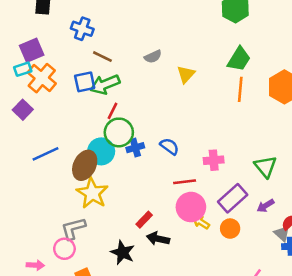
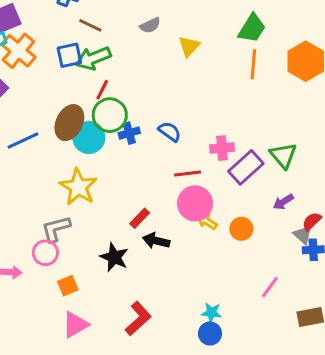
brown ellipse: (85, 165) -> (69, 123), moved
purple rectangle: (233, 198) -> (246, 167), moved

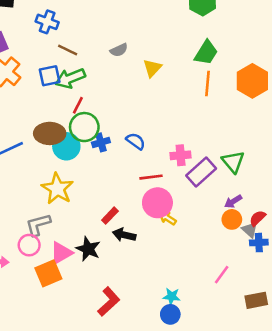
brown ellipse: (69, 123) -> (50, 133), turned 64
orange circle: (241, 229) -> (232, 219), moved
orange square: (68, 286) -> (48, 273), size x1.5
pink triangle: (75, 325) -> (61, 253), moved

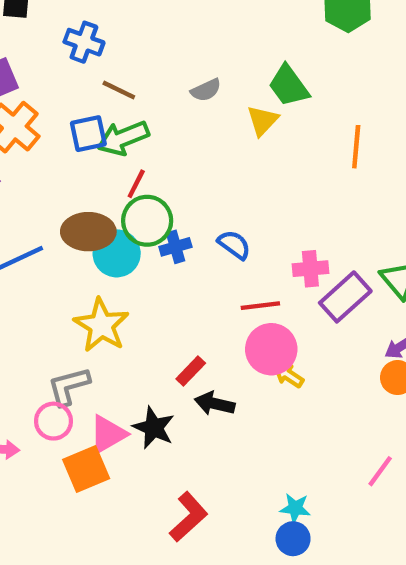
green trapezoid: (206, 53) -> (289, 86), moved, turned 112

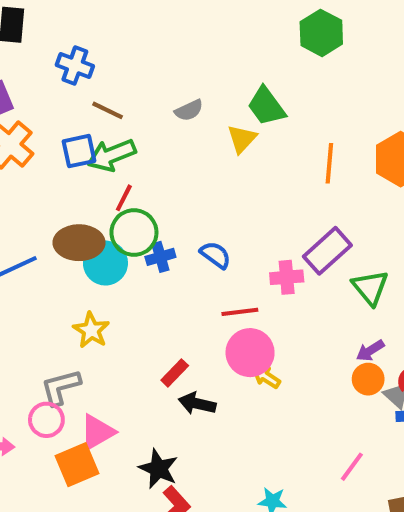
purple rectangle: (345, 297) -> (327, 251), moved
yellow star: (101, 325) -> (91, 330), size x0.7
black star: (154, 428) -> (158, 469), moved

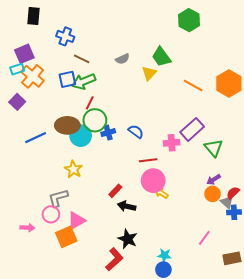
orange line: (329, 163) -> (193, 85), turned -66
black star: (158, 469) -> (128, 239), moved

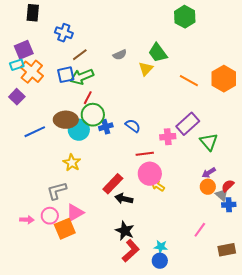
brown line: (82, 59) -> (80, 55), turned -63
red rectangle: (115, 191) -> (113, 184), size x1.5
pink circle: (51, 214) -> (50, 216), moved
red L-shape: (114, 259) -> (131, 251), moved

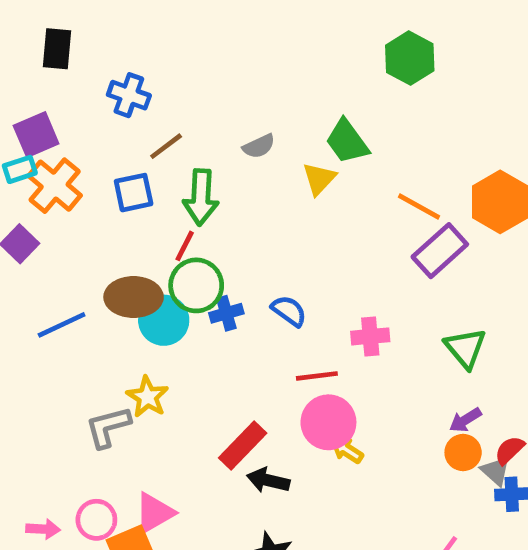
green arrow: (82, 77) -> (201, 197), moved, turned -65
purple rectangle: (188, 124) -> (440, 251), moved
gray L-shape: (57, 191) -> (108, 427), moved

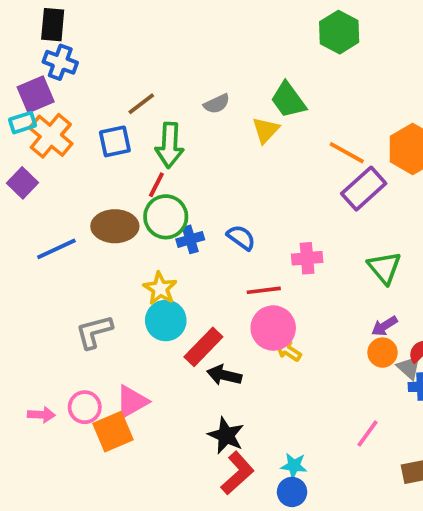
blue cross: (129, 95) -> (60, 62), moved
cyan circle: (164, 320) -> (166, 320), moved
yellow star: (147, 397) -> (160, 288), moved

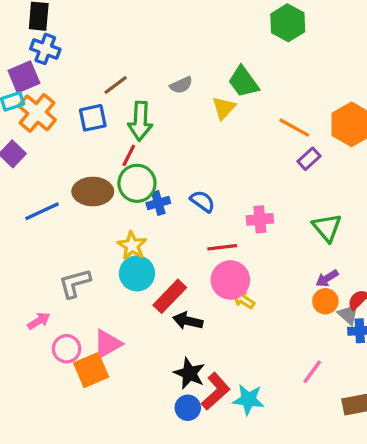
purple rectangle: (364, 189) -> (309, 159), size x0.6
pink arrow: (41, 415) -> (39, 321), moved, turned -35
cyan star: (294, 466) -> (248, 400), size x1.4
red L-shape: (237, 473) -> (216, 391), moved
blue circle: (292, 492) -> (188, 408), moved

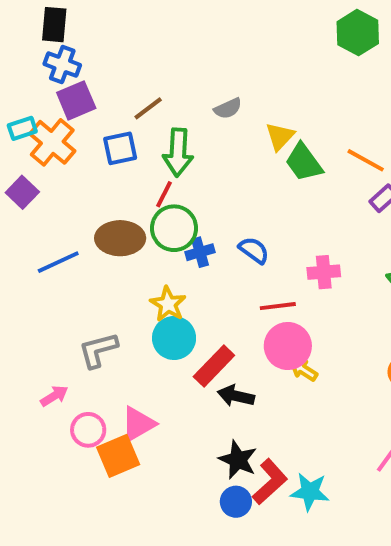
purple square: (24, 77) -> (76, 100), moved
green trapezoid: (243, 82) -> (304, 162), moved

